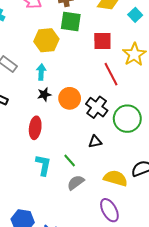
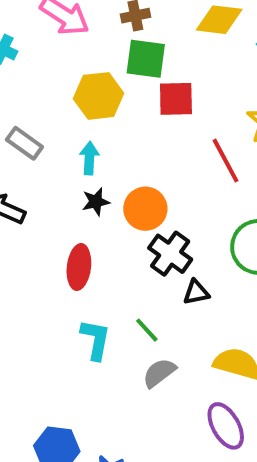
red square: (102, 41) -> (176, 99), moved
black cross: (97, 107) -> (170, 254), moved

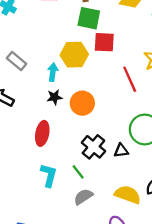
yellow hexagon: (99, 96) -> (74, 55), moved
black cross: (170, 254) -> (93, 147), moved
black triangle: (196, 292) -> (121, 151), moved

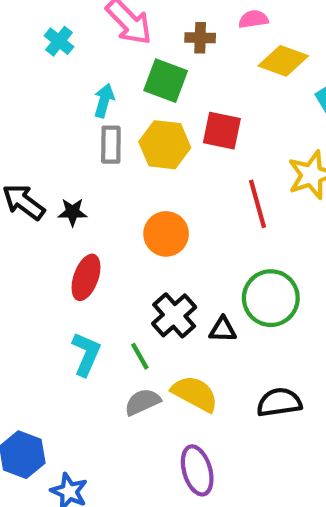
green square: (89, 18) -> (166, 81), moved
gray rectangle: (17, 61) -> (111, 145), moved, turned 42
cyan arrow: (53, 72) -> (104, 101), moved
black star: (55, 97) -> (72, 212), moved
yellow semicircle: (128, 195) -> (195, 394), moved

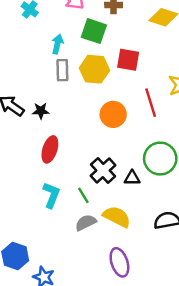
orange circle: (166, 234) -> (113, 114), moved

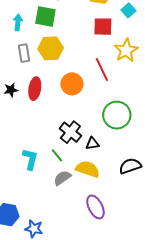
cyan arrow: (58, 44) -> (18, 22), moved
red square: (128, 60) -> (103, 27), moved
red ellipse: (50, 149) -> (35, 89), moved
black triangle: (132, 178) -> (92, 144), moved

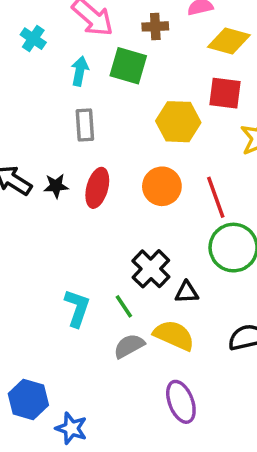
yellow hexagon: (51, 48) -> (178, 122), moved
red line: (102, 69) -> (216, 197), moved

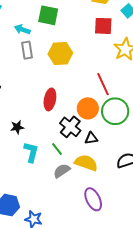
cyan arrow: (80, 71) -> (22, 29), moved, turned -77
yellow hexagon: (178, 122) -> (60, 53), moved
black star: (56, 186) -> (17, 127), moved
orange circle: (162, 186) -> (88, 108), moved
red ellipse: (97, 188) -> (50, 99), moved

